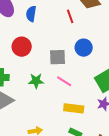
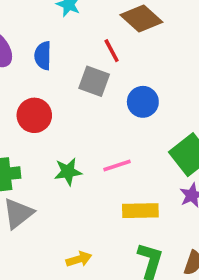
gray square: (57, 57) -> (94, 81), moved, turned 30
pink line: (64, 81) -> (117, 165), turned -42

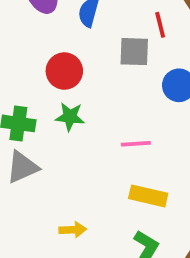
gray square: (94, 81) -> (134, 52), turned -32
green star: (68, 172) -> (70, 117), moved

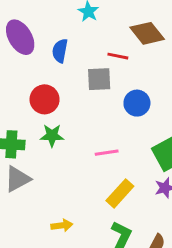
red line: (160, 25) -> (118, 56), turned -60
yellow rectangle: (148, 196) -> (120, 193), turned -56

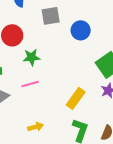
green star: (52, 136) -> (32, 57), moved
pink line: (107, 153) -> (30, 84), moved

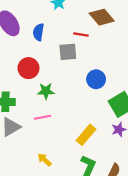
blue circle: (81, 30) -> (96, 79), moved
yellow arrow: (36, 127) -> (45, 160), turned -128

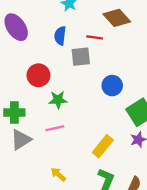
blue semicircle: (38, 32) -> (60, 36), moved

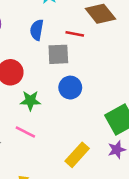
blue circle: (112, 86) -> (70, 88), moved
pink line: (55, 128) -> (25, 132), turned 36

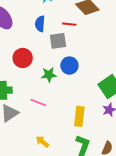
green star: (30, 101) -> (49, 75), moved
yellow rectangle: (77, 155) -> (79, 116), turned -30

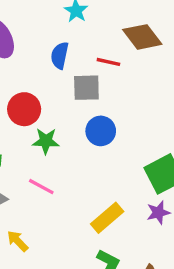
green star: (49, 75) -> (46, 141), moved
yellow rectangle: (79, 116) -> (107, 218), turned 36
yellow arrow: (42, 142) -> (18, 241), moved

